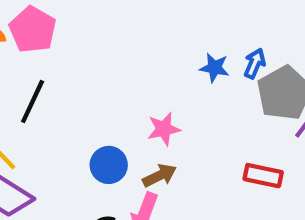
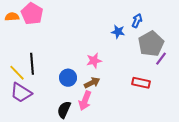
blue arrow: (255, 63) -> (137, 21), moved
black line: (33, 102) -> (32, 64), moved, turned -30

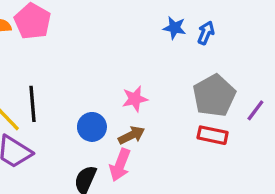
blue star: (118, 32) -> (175, 28), moved
gray pentagon: (151, 44) -> (214, 96), moved
purple line: (161, 59) -> (255, 110), moved

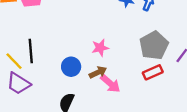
red rectangle: (213, 135) -> (153, 72), turned -36
pink arrow: (120, 165) -> (110, 84), moved, turned -70

